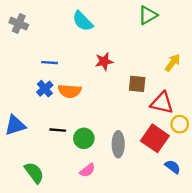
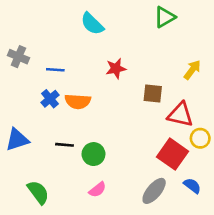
gray cross: (19, 24) -> (18, 57), moved
gray ellipse: (118, 144) -> (154, 191), moved, turned 40

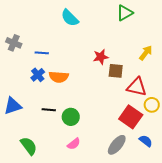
red star: (116, 68) -> (101, 57), moved

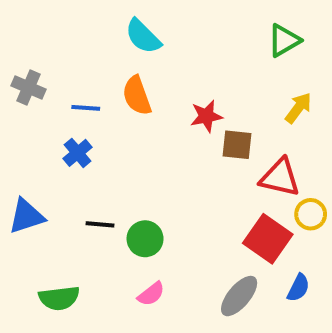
green triangle: (125, 13) -> (284, 40), moved
orange semicircle: (59, 77) -> (137, 96), moved, turned 66
blue semicircle: (146, 141) -> (298, 288), turned 80
green semicircle: (29, 146) -> (59, 298), turned 120

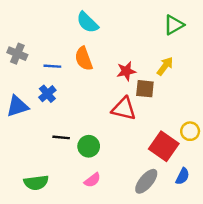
yellow arrow: (298, 108) -> (165, 66), moved
red triangle: (280, 177) -> (124, 109), moved
blue triangle: (26, 216) -> (17, 106), moved

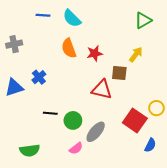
gray cross: (17, 54) -> (14, 44), turned -35
blue line: (52, 66) -> (43, 15), moved
red star: (126, 71) -> (95, 53), moved
gray ellipse: (146, 181) -> (96, 132), moved

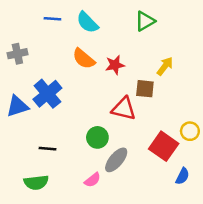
green triangle: (143, 20) -> (145, 21), moved
orange semicircle: (69, 48) -> (84, 59), turned -30
blue cross: (39, 77) -> (47, 94), size x1.6
black line: (50, 113) -> (47, 149), moved
green circle: (73, 120) -> (97, 137), moved

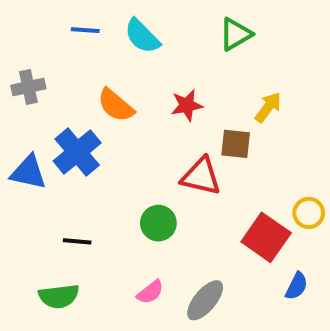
orange semicircle: (84, 59) -> (116, 105), moved
blue triangle: (17, 106) -> (28, 172), turned 30
gray ellipse: (116, 160) -> (205, 300), moved

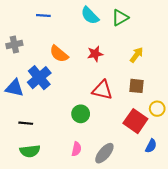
cyan semicircle: (142, 36) -> (90, 16), moved
brown square: (236, 144) -> (137, 86), moved
black line: (77, 241) -> (26, 123), moved
pink semicircle: (150, 292) -> (76, 149), turned -40

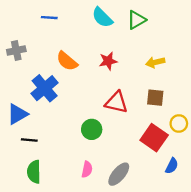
yellow arrow: (137, 55) -> (155, 62), turned -140
blue triangle: (14, 88) -> (17, 114), moved, turned -42
green semicircle: (30, 151) -> (34, 172), turned 96

